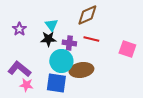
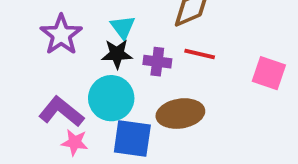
purple star: (19, 29) -> (61, 35), size x1.5
cyan circle: (61, 61) -> (111, 98), moved

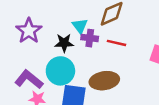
cyan triangle: (123, 27) -> (80, 26), moved
purple cross: (157, 62) -> (90, 38), moved

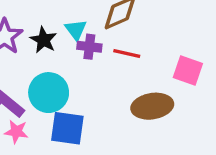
black star: (64, 43) -> (44, 40), moved, turned 30
brown ellipse: (104, 81) -> (152, 106), moved

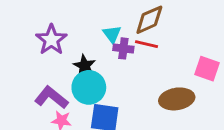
black star: (44, 40) -> (84, 66), moved
red line: (127, 53) -> (146, 44), moved

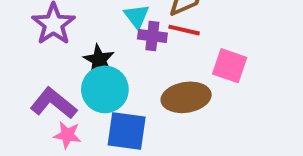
pink square: (207, 69) -> (230, 66), moved
brown ellipse: (177, 99) -> (186, 97), moved

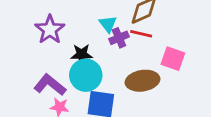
purple cross: (152, 36) -> (119, 38), turned -30
black star: (99, 60) -> (82, 54), turned -30

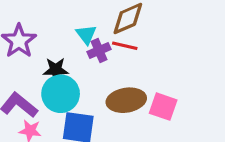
pink square: (173, 59) -> (163, 107), moved

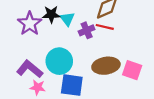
cyan triangle: (86, 34) -> (67, 19), moved
black star: (56, 70) -> (51, 14), moved

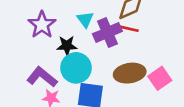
black star: (51, 14) -> (67, 46), moved
purple cross: (87, 30) -> (107, 33), size x1.5
pink square: (132, 70) -> (160, 78), turned 36

